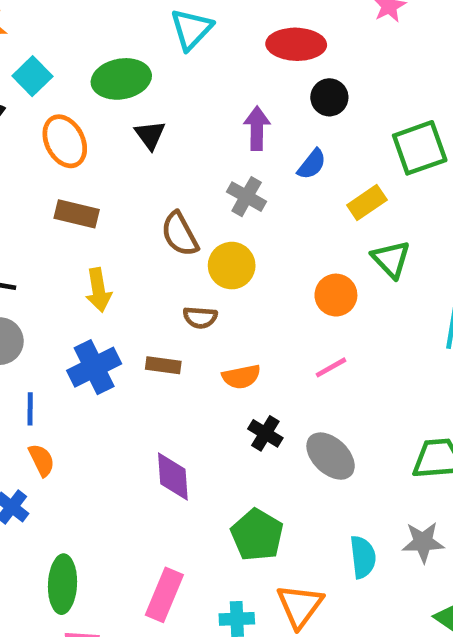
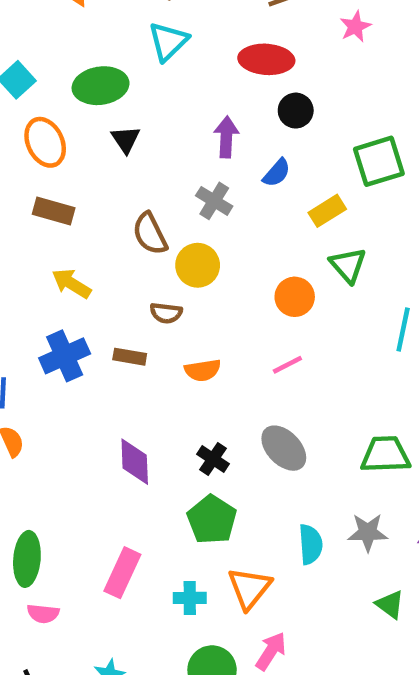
yellow arrow: (98, 290) -> (71, 283), turned 129
black cross: (265, 433) -> (213, 459), moved

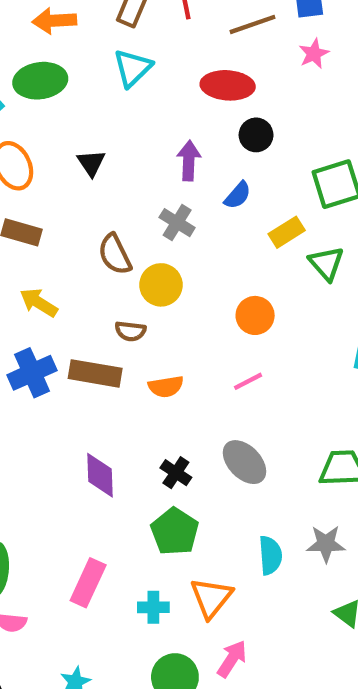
green ellipse: (101, 86) -> (40, 81), moved
green triangle: (348, 265) -> (326, 263), moved
brown rectangle: (130, 357) -> (95, 373), size x1.6

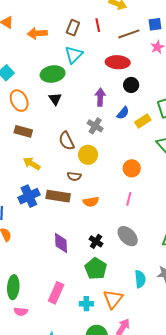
green ellipse: (40, 81) -> (53, 74), moved
yellow rectangle: (287, 232) -> (143, 121), moved
pink line: (248, 381) -> (129, 199), turned -48

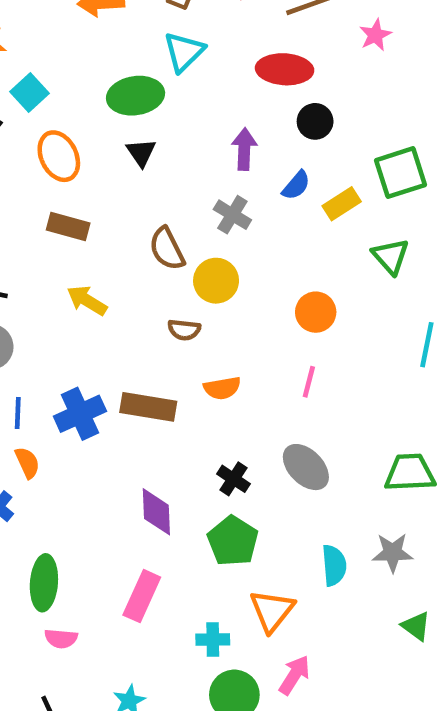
blue cross: (29, 196) -> (80, 414), moved
brown rectangle: (58, 196) -> (148, 407), moved
purple diamond: (61, 243) -> (156, 512), moved
cyan cross: (86, 304) -> (213, 639), moved

